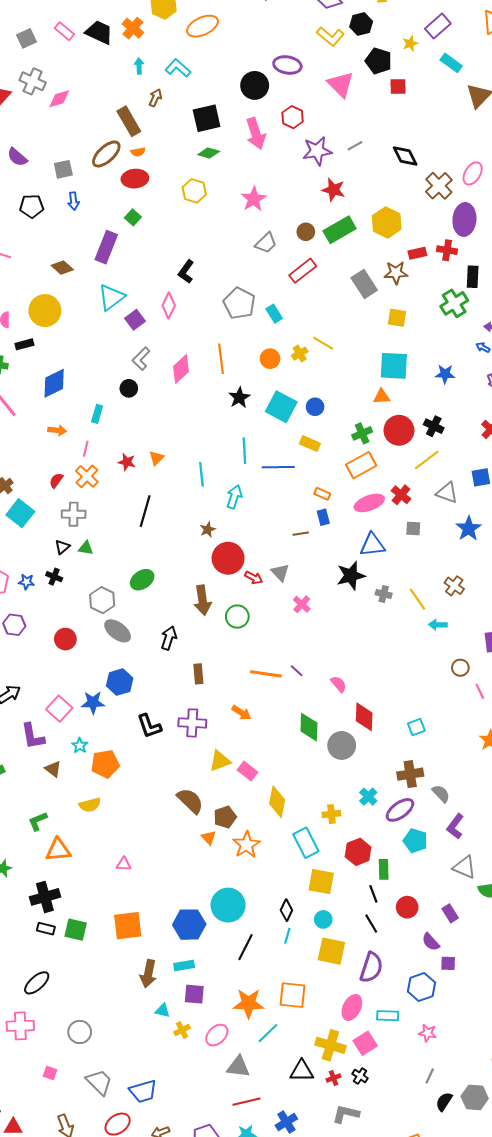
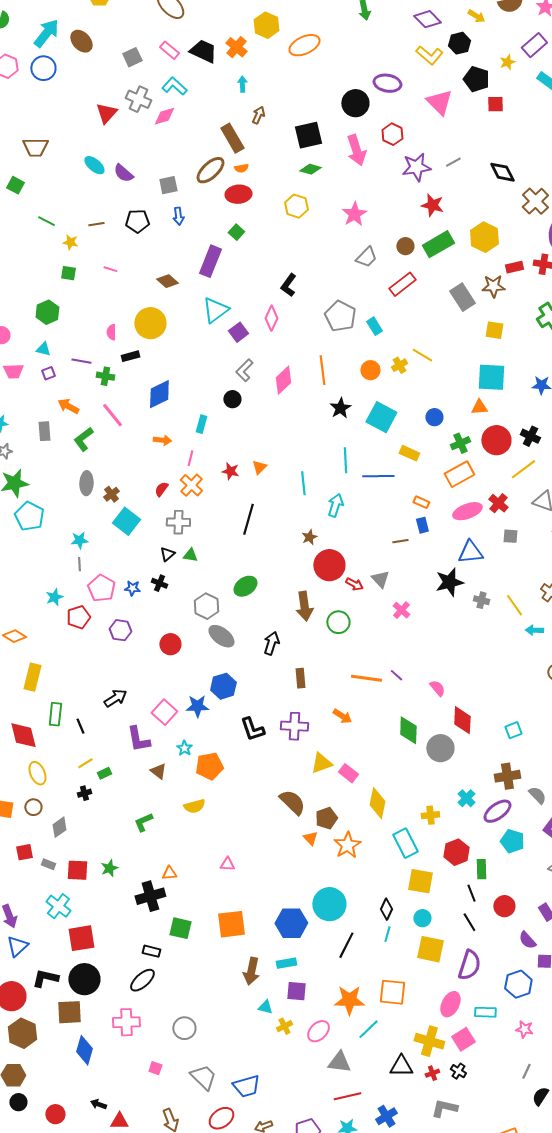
cyan L-shape: (178, 68) -> (174, 86), moved
blue circle: (315, 407) -> (434, 417), moved
orange triangle: (58, 850) -> (169, 873), moved, size x0.6
black rectangle: (46, 929) -> (151, 951), moved

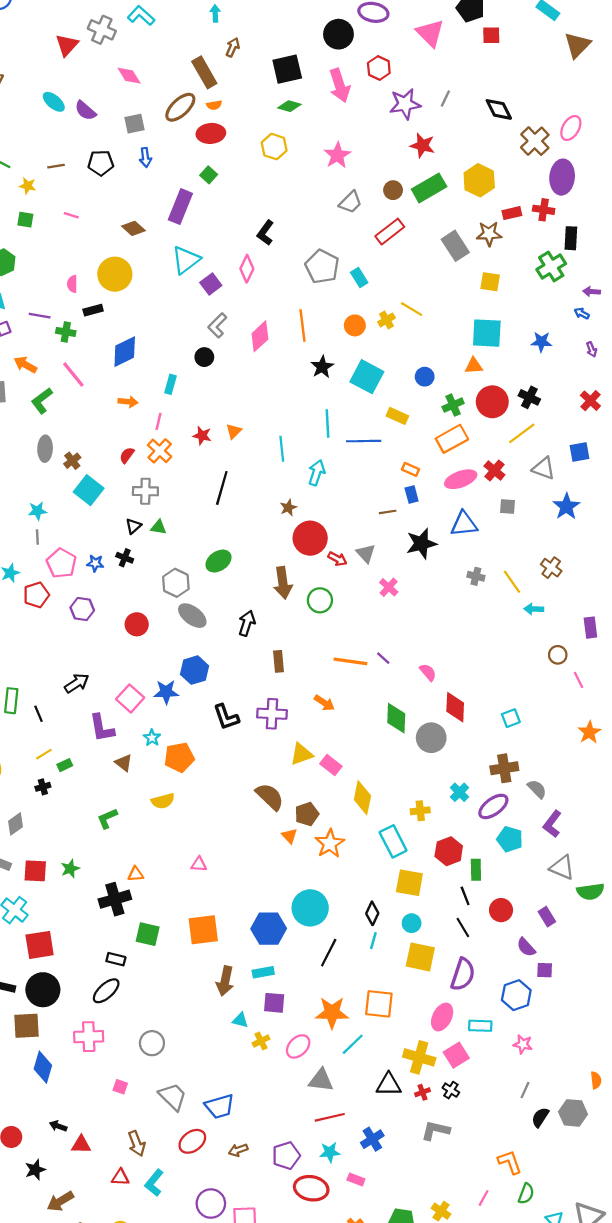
pink diamond: (164, 116) -> (129, 76), moved, turned 75
gray line: (453, 162) -> (445, 99), turned -35
black star: (449, 582) -> (421, 544), moved

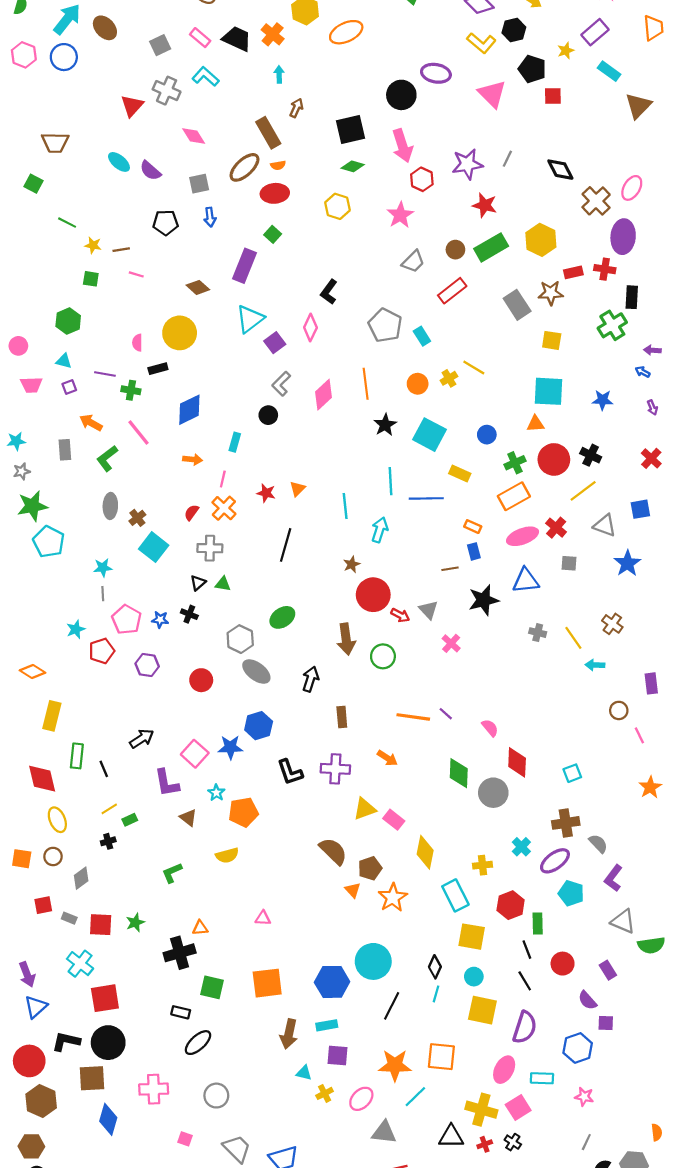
red hexagon: (379, 68) -> (422, 179), moved
brown line: (56, 166) -> (121, 250), moved
black ellipse: (106, 991) -> (198, 1043), moved

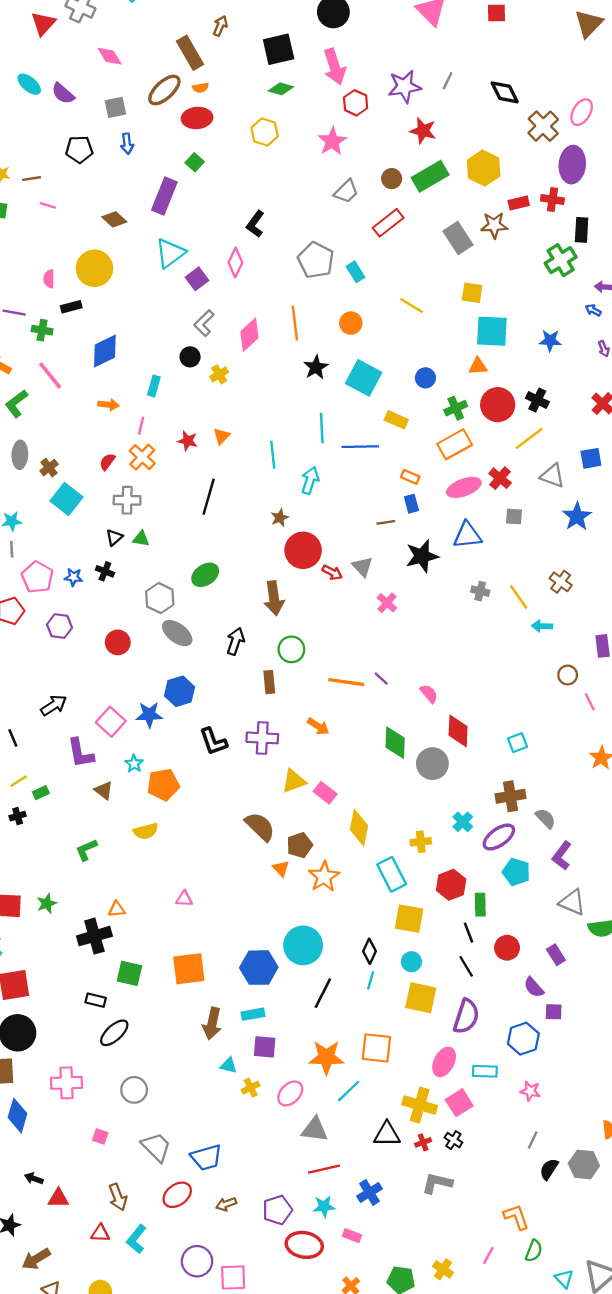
yellow square: (552, 340) -> (472, 293), moved
yellow cross: (449, 378) -> (219, 374), moved
green circle: (383, 656) -> (291, 649), moved

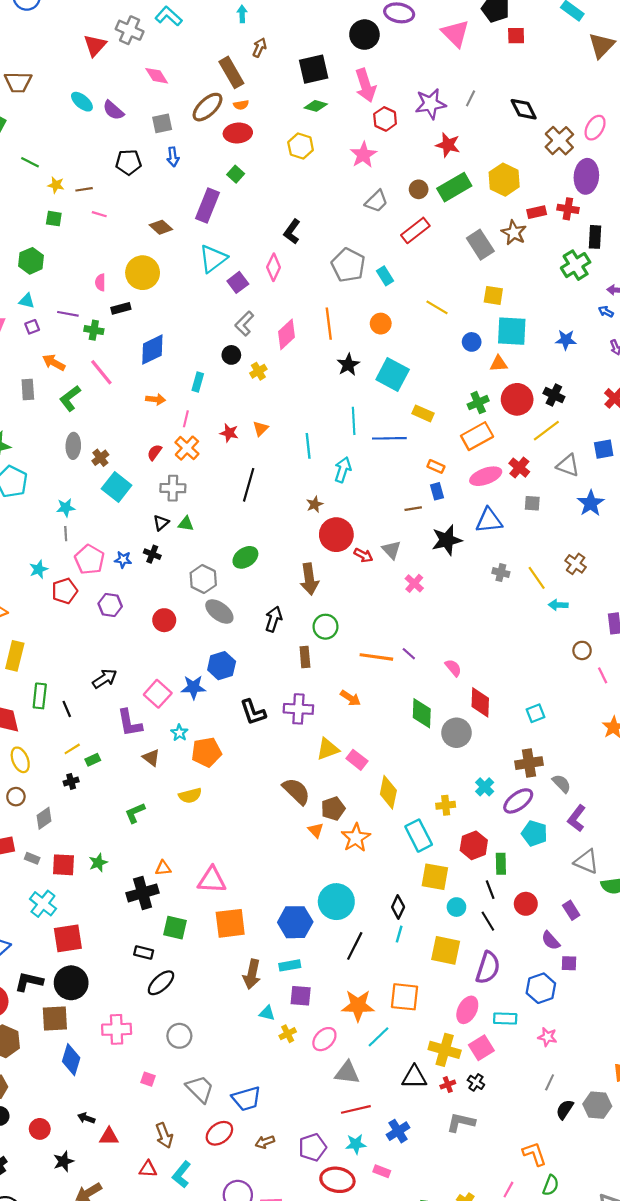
brown star: (494, 225) -> (514, 233), turned 30
blue circle: (425, 378) -> (472, 342), moved
pink triangle: (184, 899) -> (212, 880), moved, size x1.8
cyan circle: (411, 962) -> (456, 907), moved

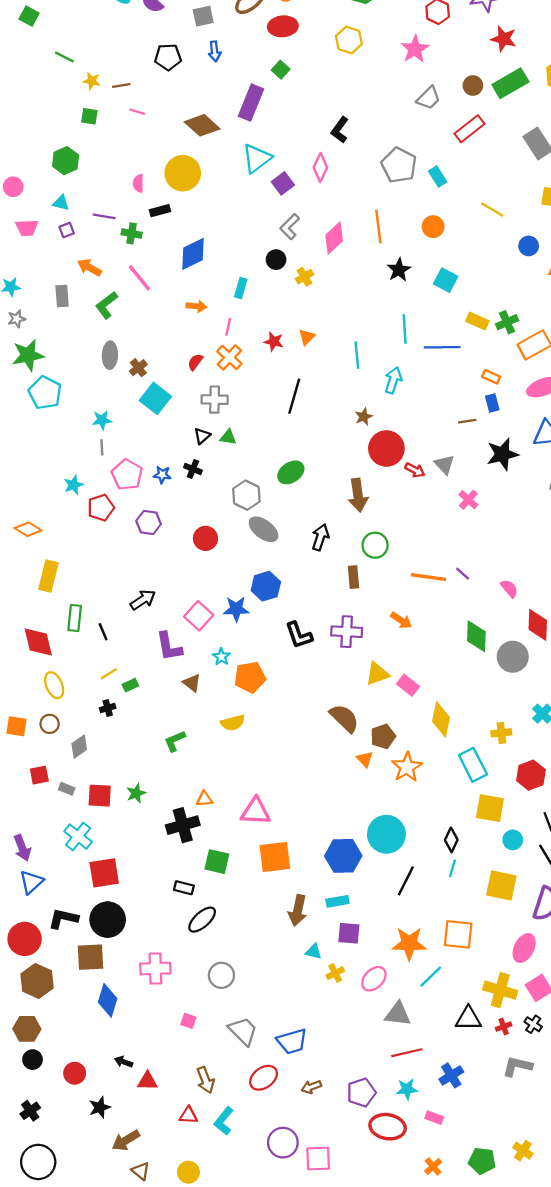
brown diamond: (161, 227) -> (202, 125), size x1.4
cyan square: (393, 374) -> (446, 280), size x0.7
green cross: (478, 403) -> (507, 322), moved

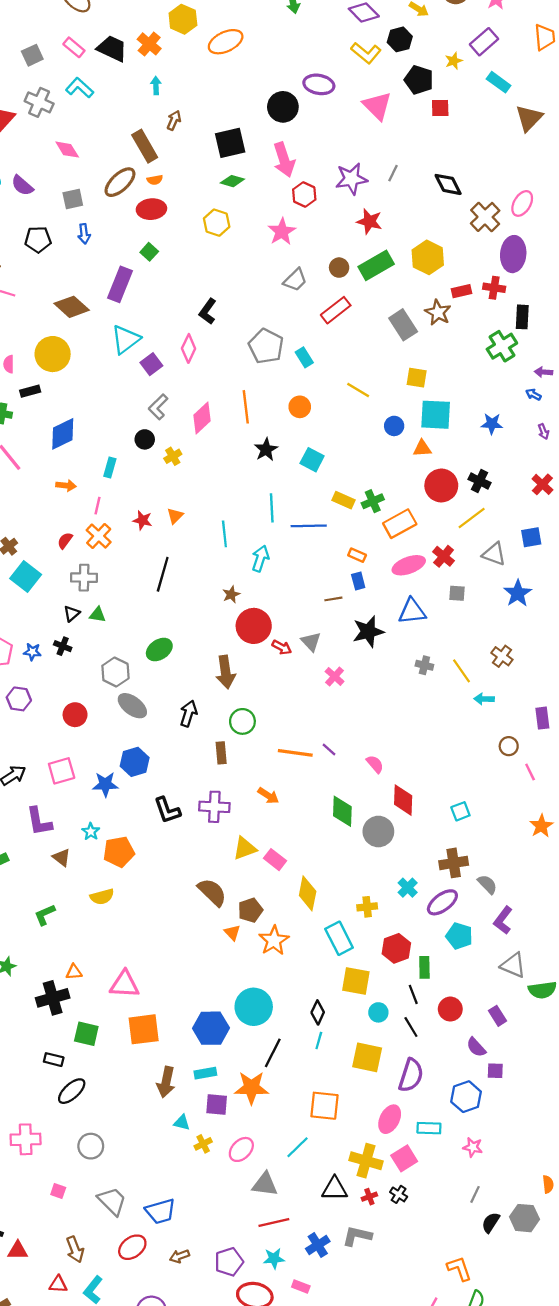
pink square: (199, 616) -> (62, 771), moved, turned 32
orange star: (409, 943) -> (251, 1088), moved
gray L-shape: (517, 1066) -> (357, 1236), moved

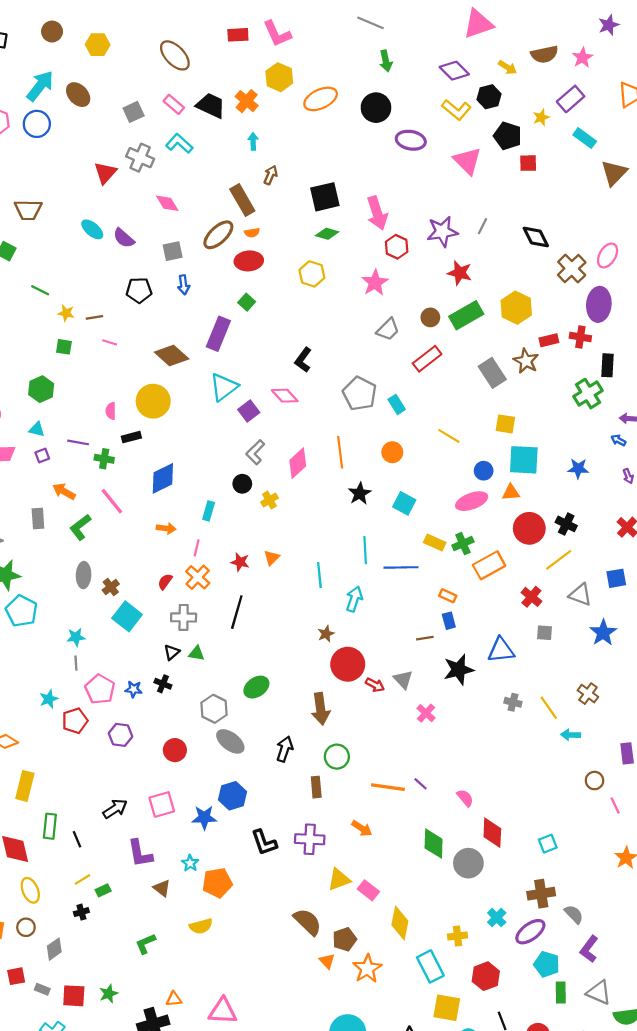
black circle: (283, 107) -> (376, 108), moved
pink diamond: (189, 348) -> (285, 396), turned -68
pink ellipse: (409, 565) -> (472, 501), moved
black line: (163, 574) -> (237, 612), moved
green rectangle: (424, 967) -> (561, 993), moved

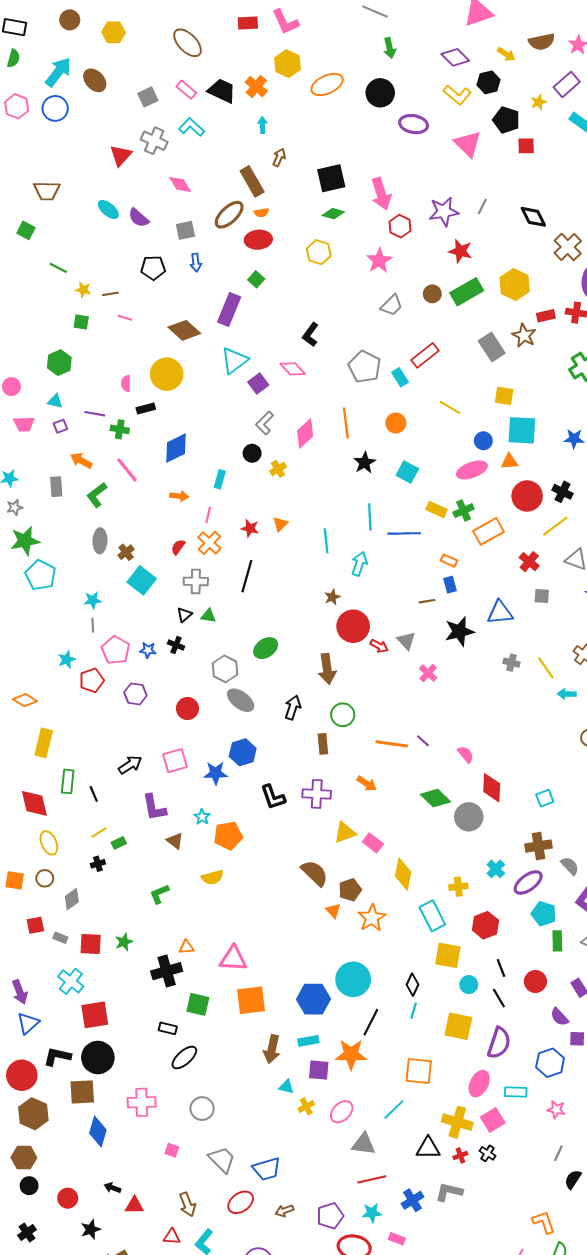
red rectangle: (427, 359) -> (425, 355), moved
green diamond: (434, 844) -> (435, 798), turned -48

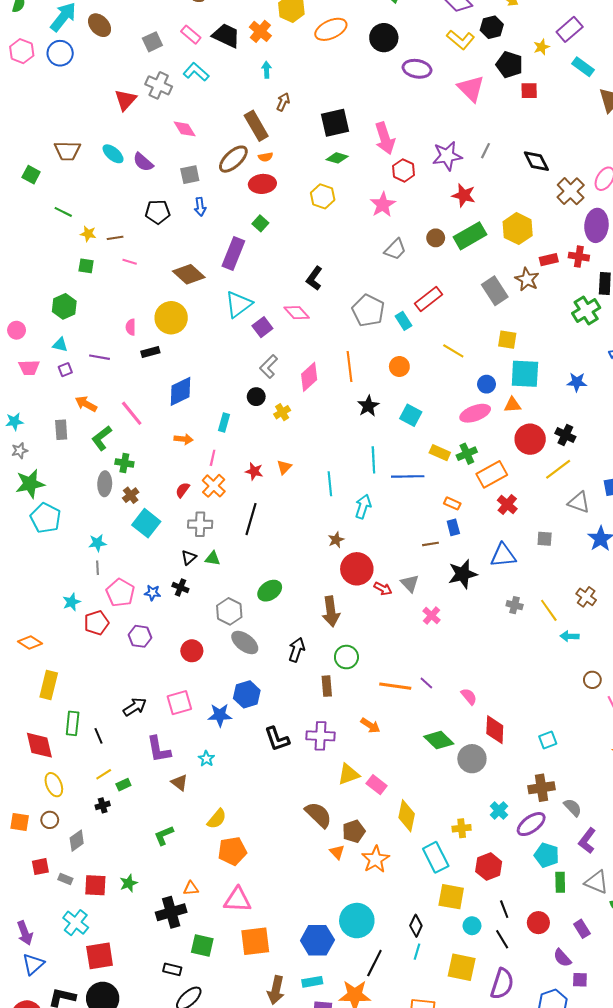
brown trapezoid: (47, 191) -> (67, 151), moved
green cross: (120, 429) -> (124, 463), moved
red cross: (529, 562) -> (507, 505), moved
orange pentagon: (228, 836) -> (232, 851), moved
yellow semicircle: (212, 877) -> (217, 819), turned -35

